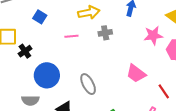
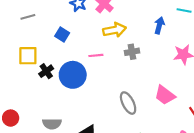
blue circle: (47, 75) -> (73, 75), moved
gray ellipse: (88, 84) -> (128, 103), moved

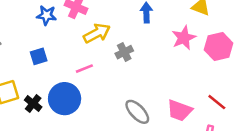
blue square: (62, 35) -> (39, 56), turned -32
pink trapezoid: (165, 95) -> (180, 110), moved

